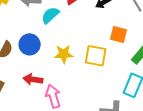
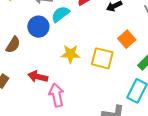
orange square: (118, 35) -> (127, 39), turned 30
blue circle: (30, 44) -> (38, 27), moved

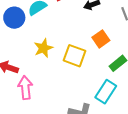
yellow star: (71, 54) -> (43, 48), turned -30

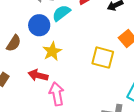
yellow star: (43, 48) -> (52, 51), moved

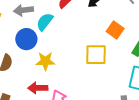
yellow star: (52, 51) -> (45, 61), turned -30

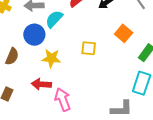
yellow square: (96, 55) -> (89, 48), moved, size x0.7

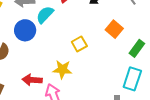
yellow square: (89, 48) -> (79, 44), turned -35
yellow star: (51, 58) -> (62, 69), moved

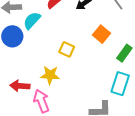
yellow square: (79, 44) -> (67, 49), turned -35

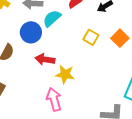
yellow square: (67, 49) -> (91, 37), moved
red arrow: (20, 86) -> (45, 59), moved

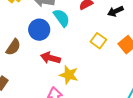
cyan semicircle: (52, 18) -> (62, 18), turned 90

